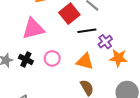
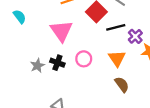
pink triangle: (33, 29) -> (61, 31), turned -45
orange triangle: (85, 61) -> (117, 58), turned 48

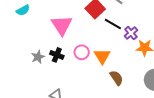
cyan semicircle: (20, 17) -> (23, 10), turned 96
black line: (116, 27) -> (113, 24), turned 42
orange triangle: (117, 58) -> (102, 56), moved

